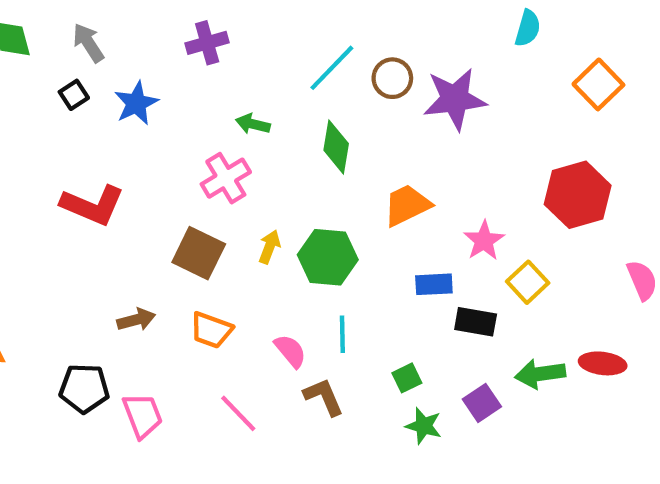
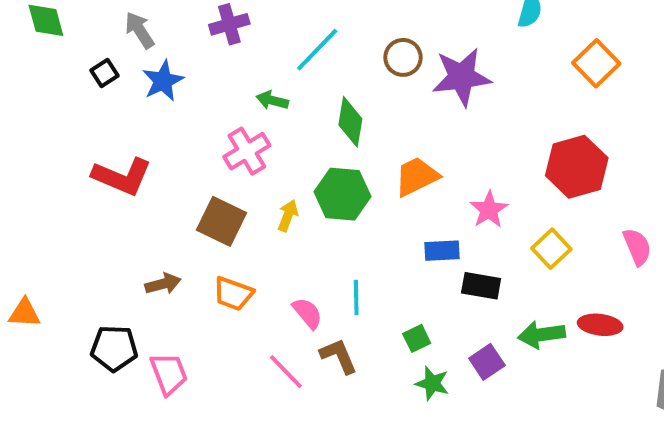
gray arrow: (88, 43) -> (140, 30), moved
cyan line: (332, 68) -> (317, 50), moved
green hexagon: (328, 257) -> (343, 194), moved
yellow square: (528, 282) -> (551, 249), moved
pink line: (238, 413) -> (286, 372), moved

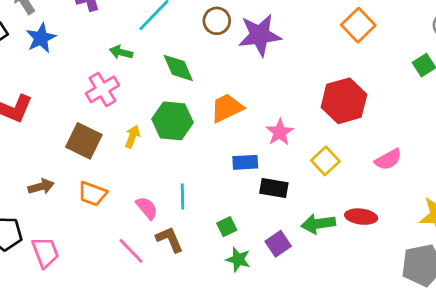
green diamond: (350, 122) -> (178, 68), turned -33
pink semicircle: (637, 247) -> (388, 159), turned 84

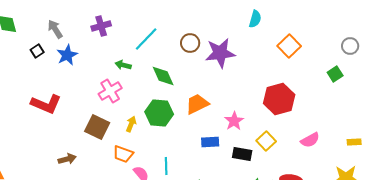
black rectangle: (274, 188) -> (242, 154), moved
orange trapezoid: (92, 194) -> (123, 154), moved

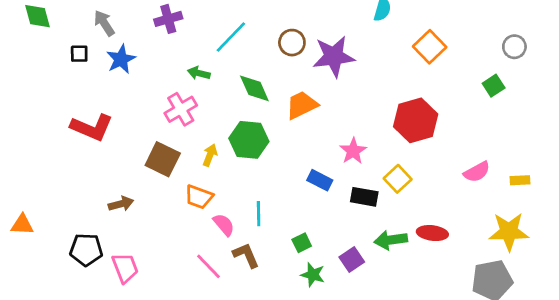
black square: (37, 51) -> (79, 54), turned 32
orange trapezoid: (197, 104) -> (302, 105), moved
pink semicircle: (310, 140) -> (477, 172), moved
blue rectangle: (210, 142) -> (320, 180), turned 30

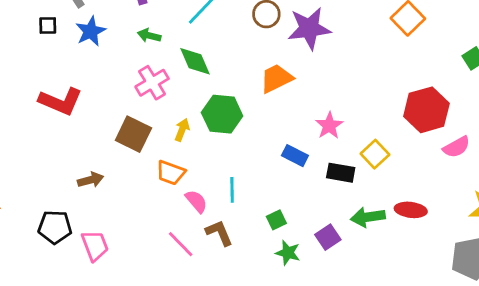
green arrow: (199, 73) -> (149, 36), moved
green diamond: (254, 88) -> (195, 61), moved
red hexagon: (416, 120) -> (426, 110), moved

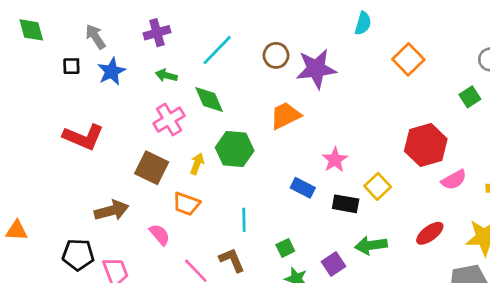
brown arrow: (91, 180) -> (112, 211), size x1.4
pink semicircle: (196, 201) -> (160, 235), moved
red ellipse: (411, 210) -> (430, 233), moved, turned -44

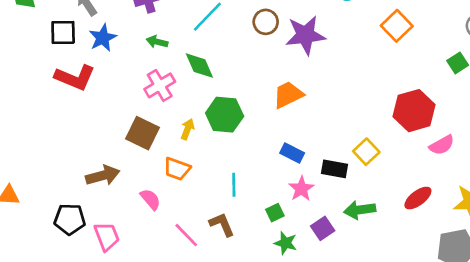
black square: (71, 66) -> (63, 32), size x1.5
orange trapezoid: (285, 116) -> (288, 95), moved
red L-shape: (83, 137) -> (75, 78), moved
pink star: (335, 160) -> (301, 189), moved

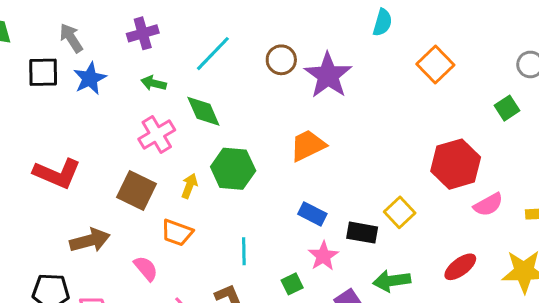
purple star: (305, 35) -> (328, 75), turned -30
red L-shape: (75, 78) -> (57, 173), moved

